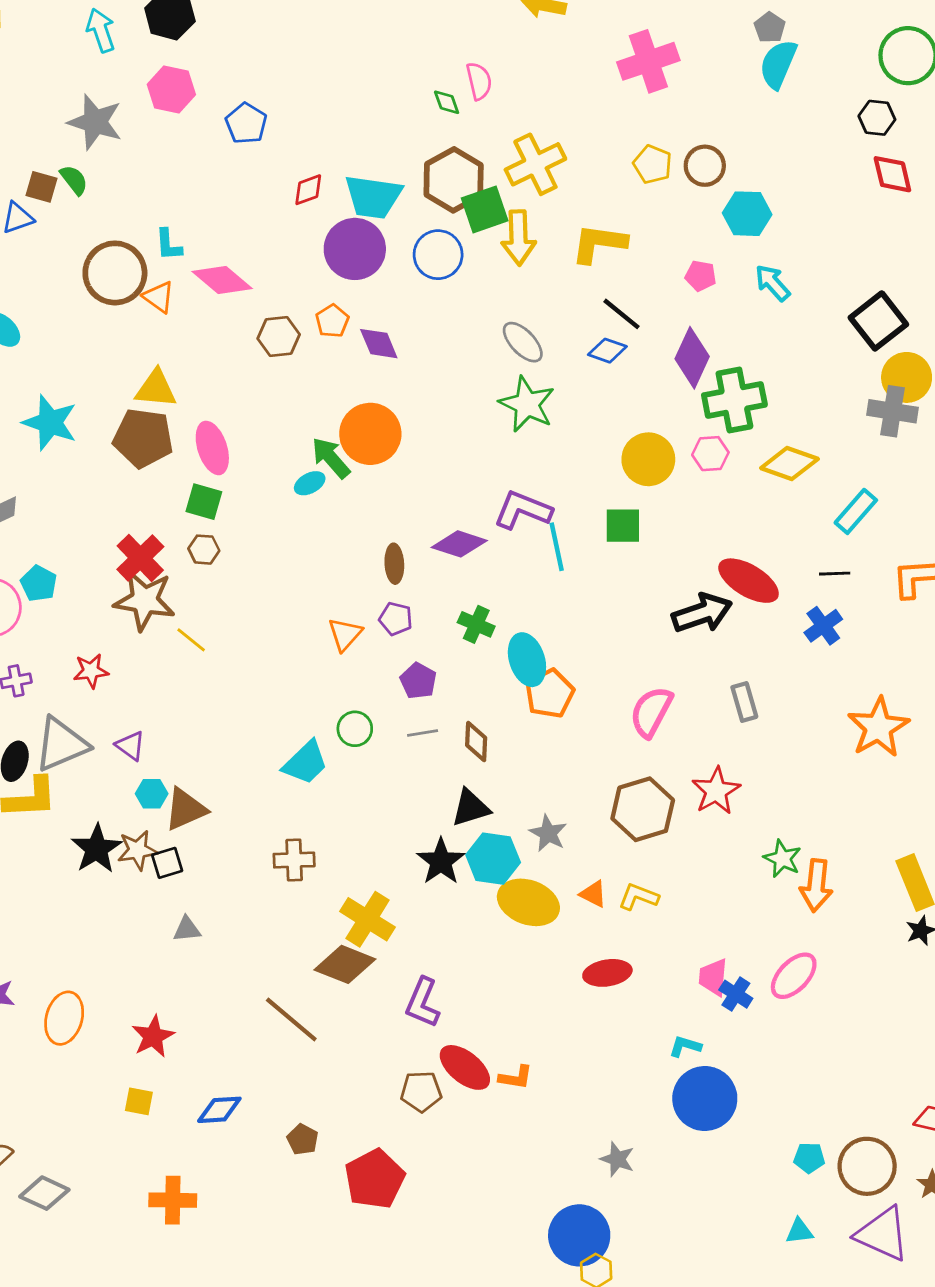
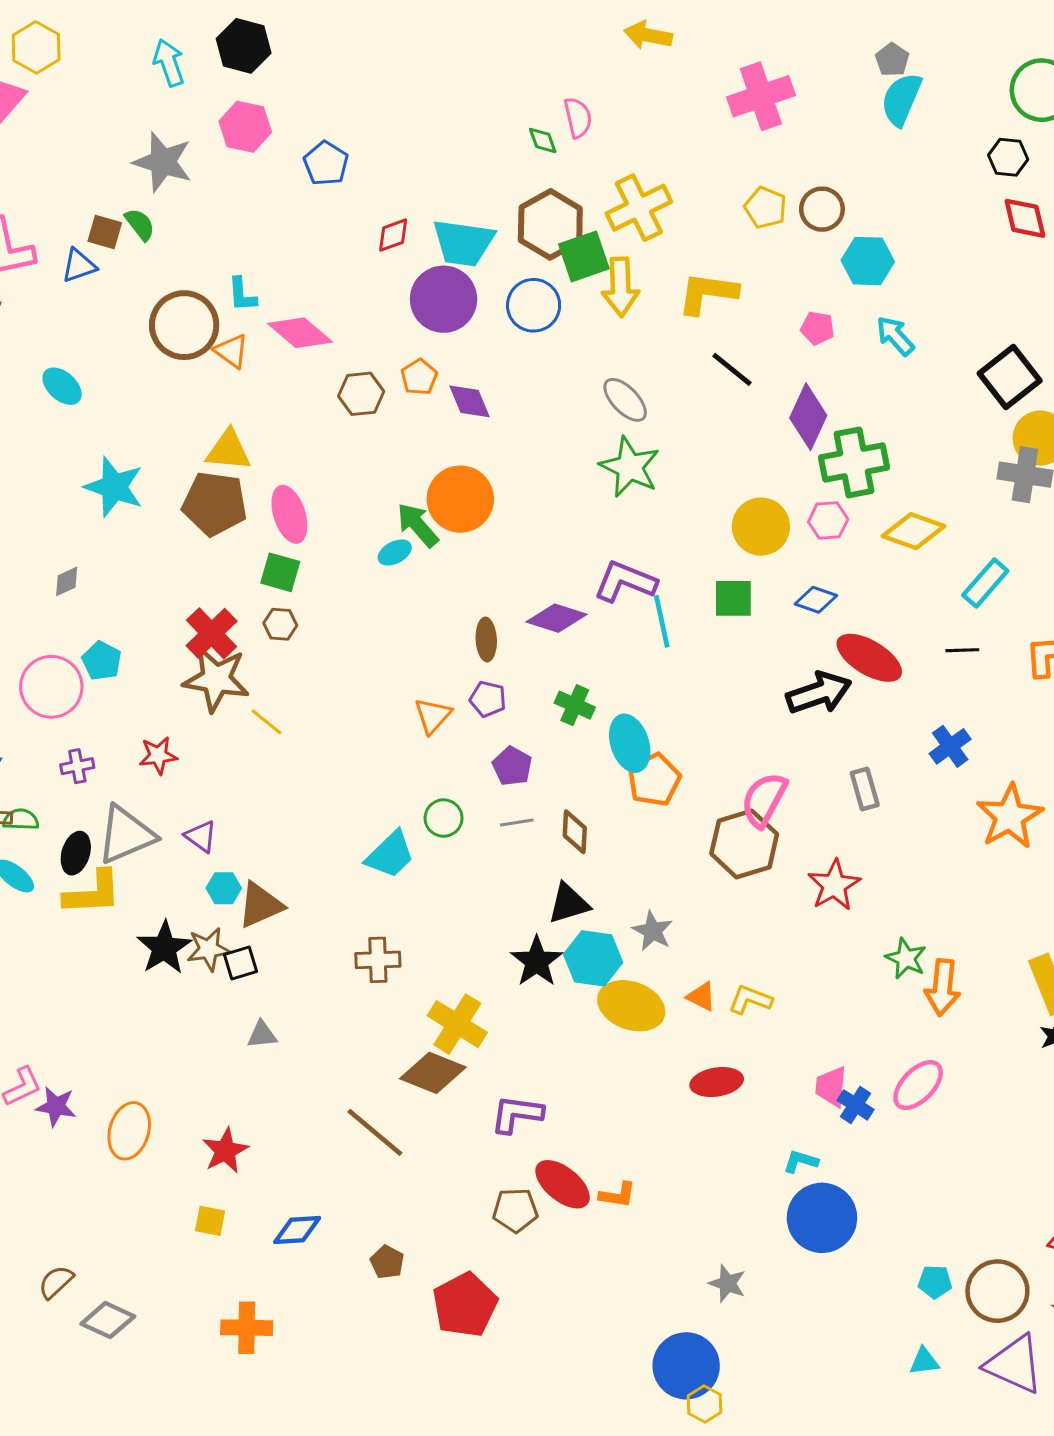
blue diamond: (607, 351) -> (816, 600), moved
blue cross: (823, 626) -> (950, 746), moved
brown hexagon: (643, 809) -> (744, 844), moved
purple L-shape: (423, 1003) -> (517, 1114), turned 75

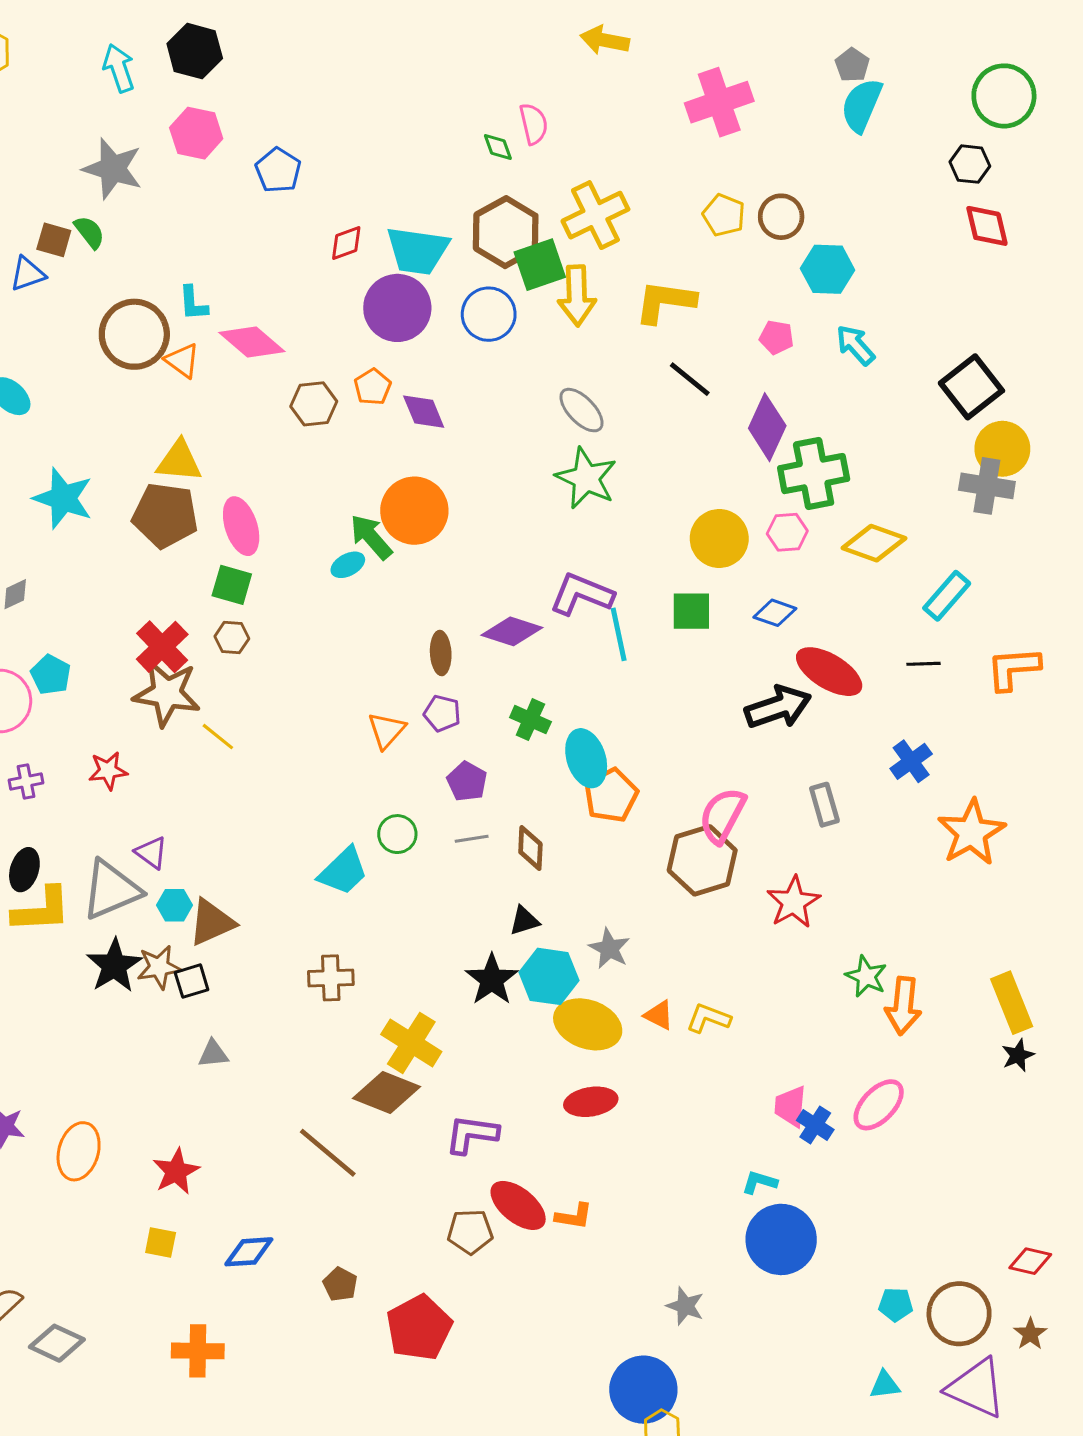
gray triangle: (126, 835) -> (111, 890), moved
black triangle: (569, 903) -> (524, 921), size x0.7
red ellipse: (717, 1082) -> (591, 1102), moved

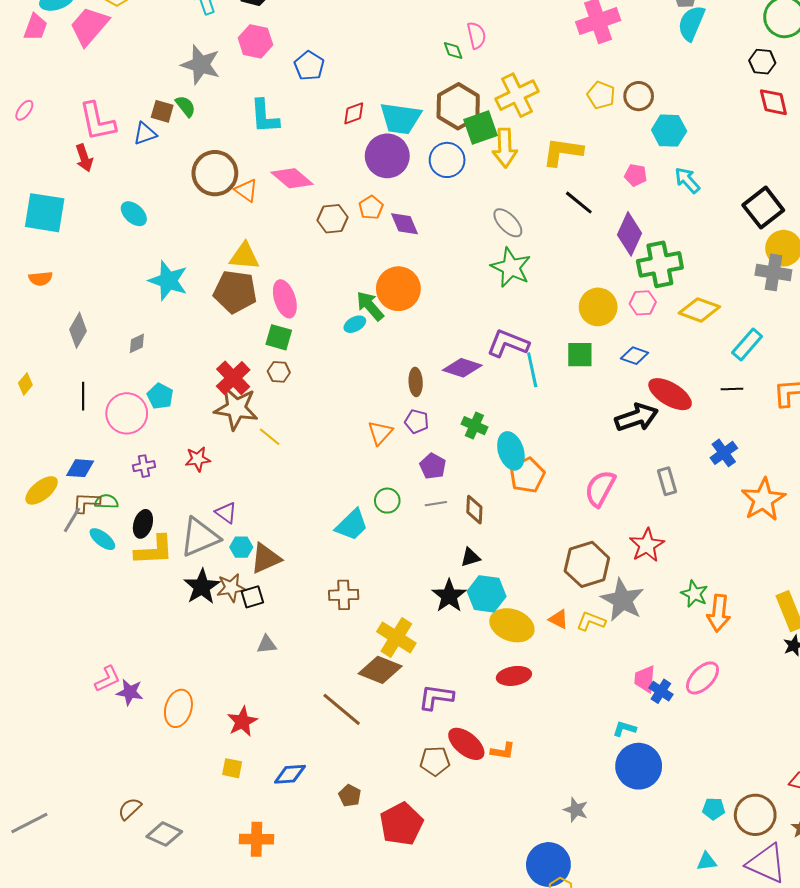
cyan L-shape: (193, 303) -> (265, 116), moved, size x1.5
brown hexagon: (702, 860) -> (587, 564), moved
gray star: (609, 949) -> (622, 600), moved, size x1.6

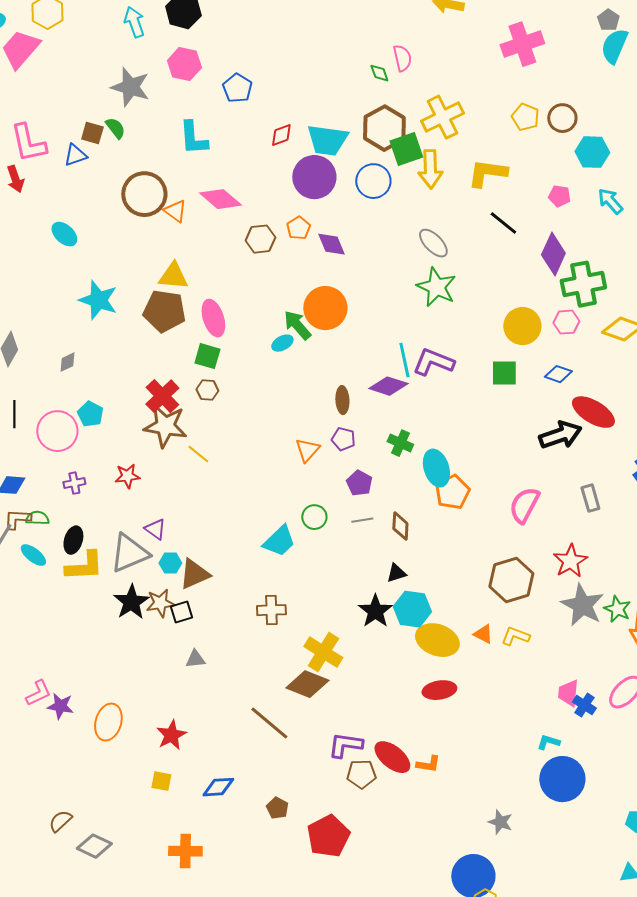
cyan line: (532, 370) -> (404, 360), moved
gray star: (622, 600) -> (582, 605), moved
purple L-shape: (436, 697) -> (345, 745), moved

